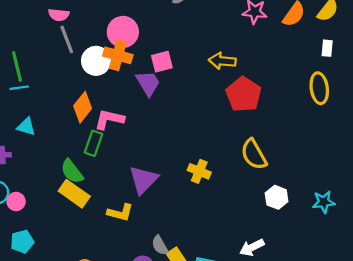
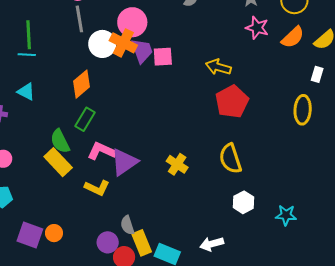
purple trapezoid: (148, 83) -> (142, 51), moved
pink L-shape: (109, 119) -> (102, 151), moved

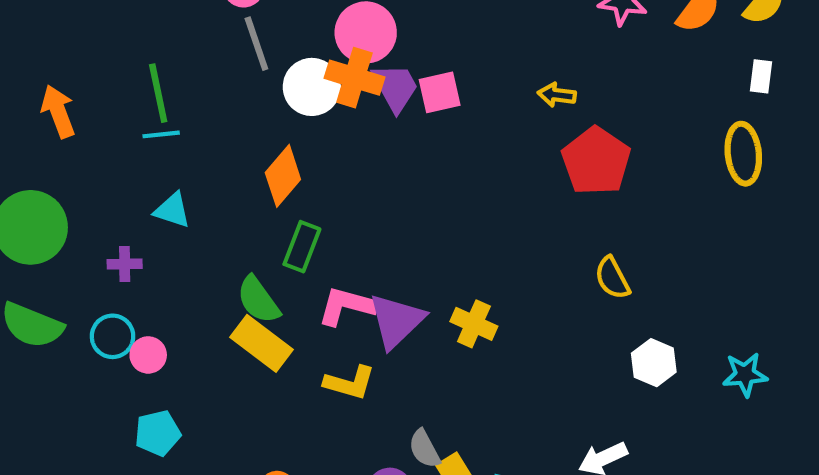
yellow arrow: (218, 67) -> (557, 95), size x0.7
yellow semicircle: (230, 159) -> (612, 278), size x0.7
yellow cross: (177, 164) -> (474, 324), moved

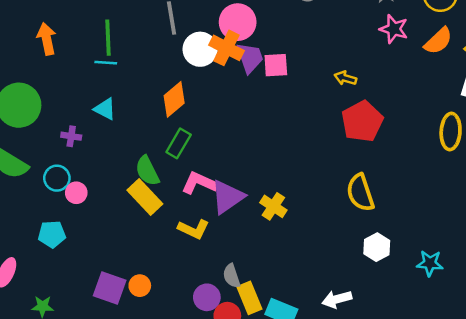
yellow semicircle: (612, 278) -> (360, 193), size x1.4
cyan pentagon: (158, 433) -> (52, 234), moved

